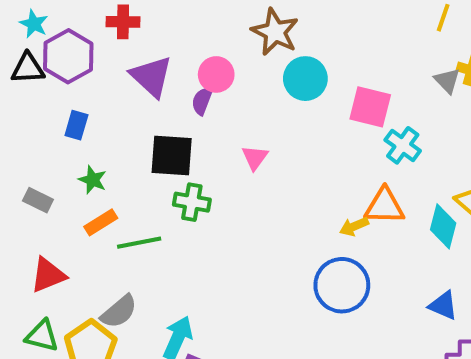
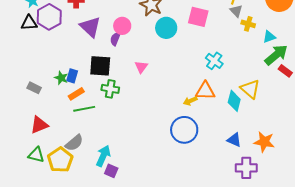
gray triangle: (447, 81) -> (236, 11), moved
pink square: (370, 107) -> (198, 17), moved
blue rectangle: (76, 125) -> (72, 76), moved
orange rectangle: (101, 222) -> (76, 94), moved

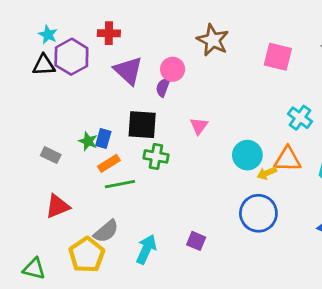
cyan circle: (166, 28) -> (247, 155), moved
green triangle: (36, 155) -> (34, 269), moved
purple square: (111, 171) -> (196, 241), moved

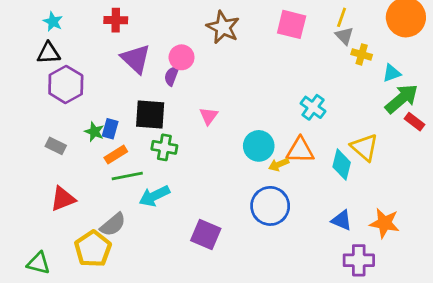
purple hexagon: (71, 57) -> (66, 84), moved
pink square: (278, 57) -> (292, 24), moved
purple square: (196, 241) -> (206, 235), size x1.5
cyan arrow: (146, 249) -> (154, 196), moved, turned -140

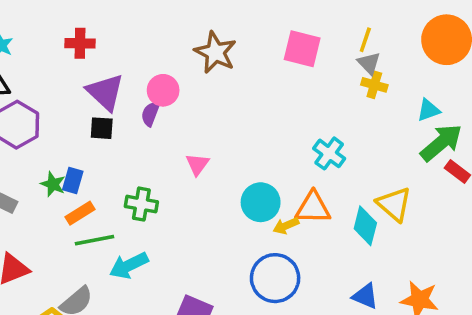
yellow cross: (362, 54) -> (374, 85), moved
black square: (150, 114) -> (102, 128), moved, size x0.6

